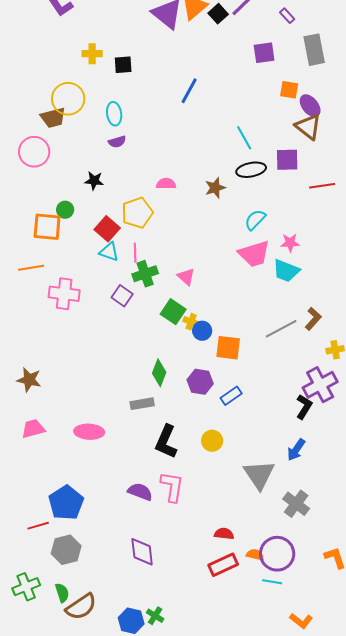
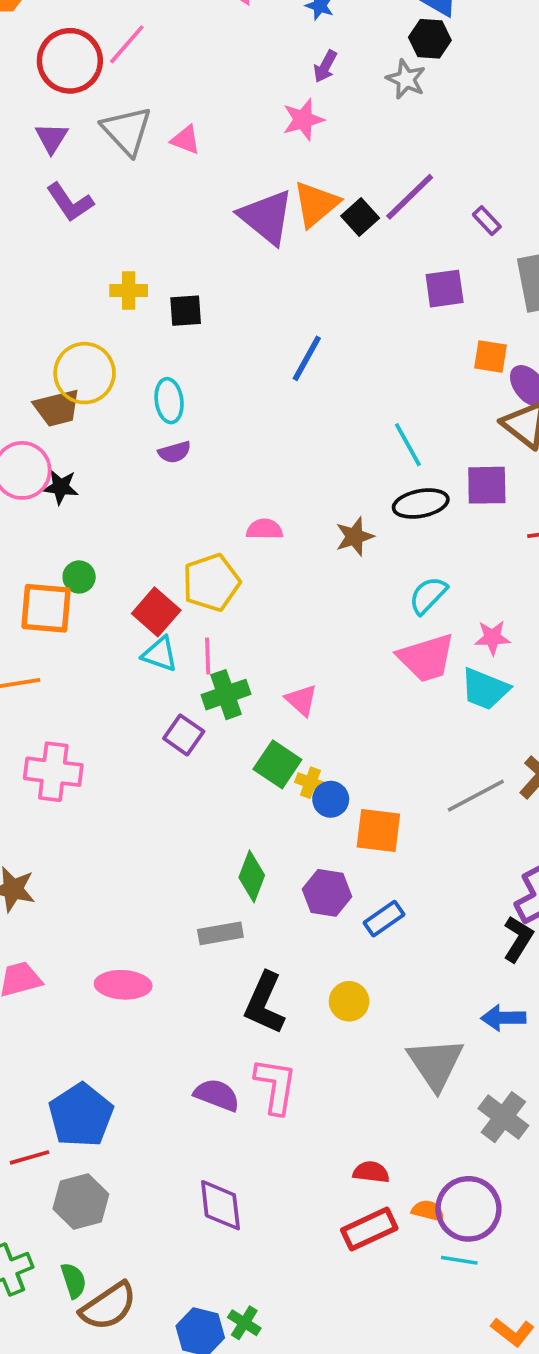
black star: (94, 181) -> (61, 487), moved
pink cross: (64, 294) -> (53, 772), moved
blue arrow: (296, 450) -> (503, 1018), turned 55

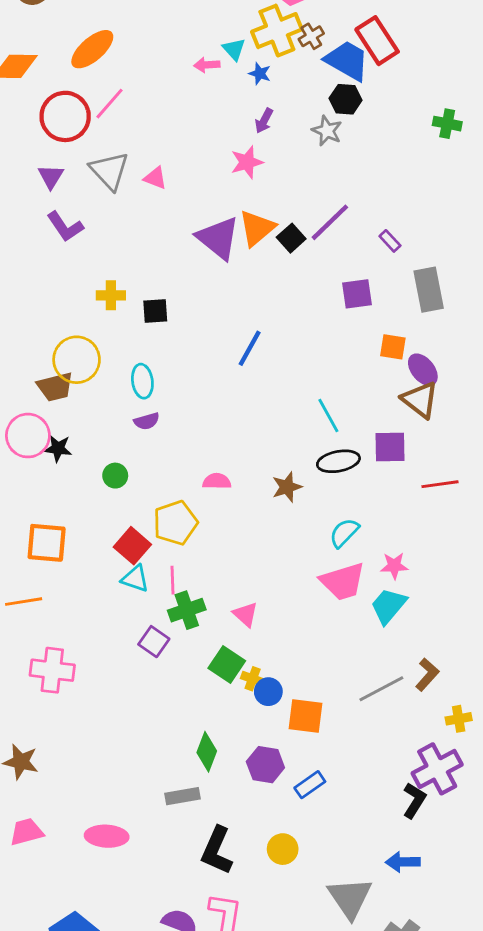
green circle: (79, 577) -> (115, 476), moved
cyan trapezoid: (485, 689) -> (389, 606), turned 108

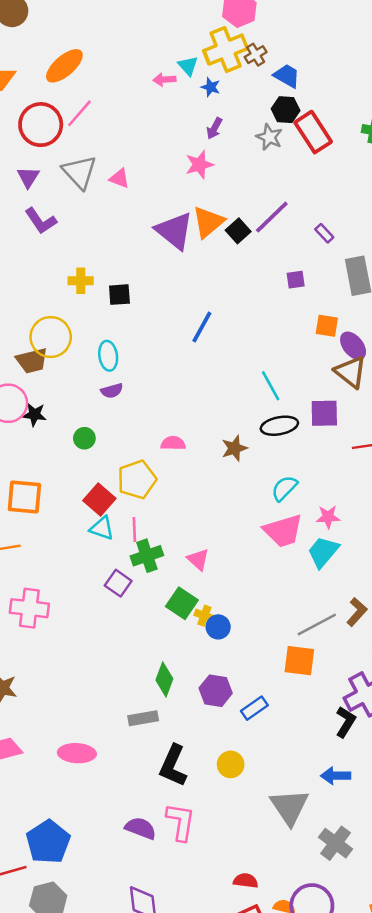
red rectangle: (377, 41) -> (313, 132), moved
blue trapezoid: (347, 61) -> (287, 76), size x0.7
purple square: (357, 294) -> (296, 280), size x0.7
orange square: (306, 716) -> (299, 661), moved

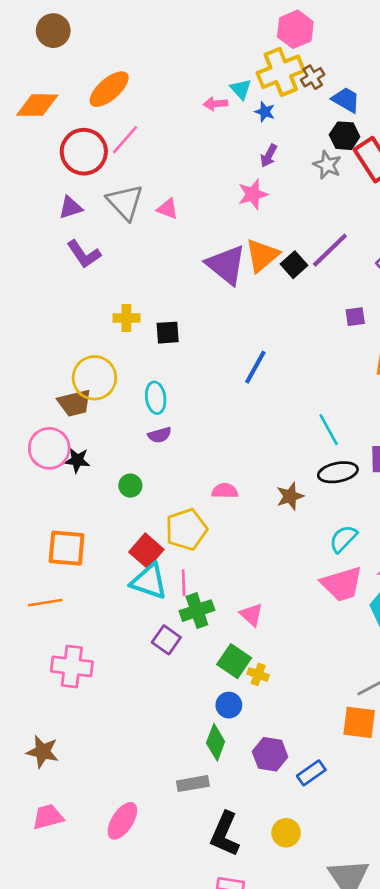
purple triangle: (28, 177) -> (71, 208), turned 40
cyan triangle: (102, 528) -> (149, 581), size x1.4
blue circle: (218, 627) -> (229, 705), moved
pink ellipse: (77, 753) -> (122, 821), turned -60

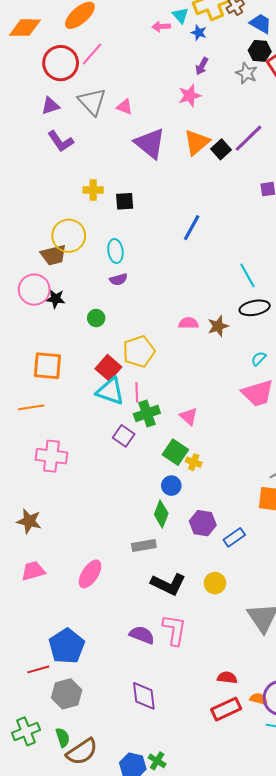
purple triangle: (226, 265) -> (150, 143), moved
pink semicircle: (225, 491) -> (189, 323), moved
cyan semicircle: (343, 539) -> (259, 359), size x0.7
black L-shape: (225, 834) -> (168, 584), turned -88

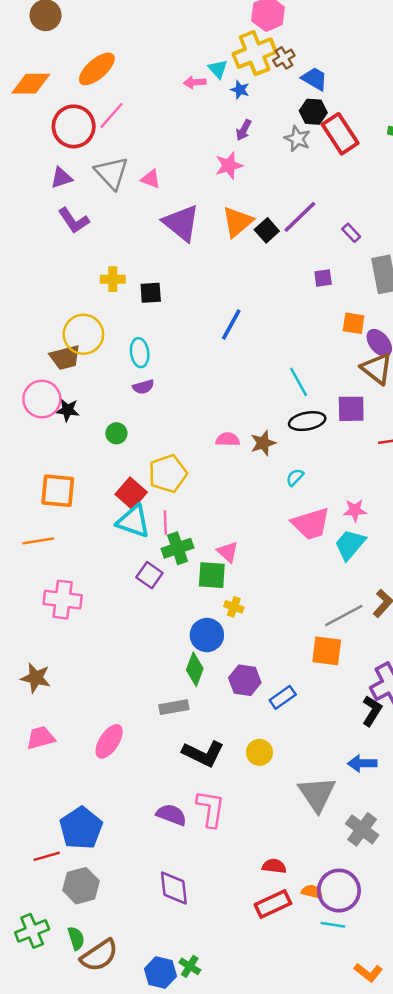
cyan semicircle: (259, 359) -> (295, 477), moved
green square: (175, 452) -> (212, 575), moved, turned -30
blue circle: (171, 486) -> (207, 635), size x1.4

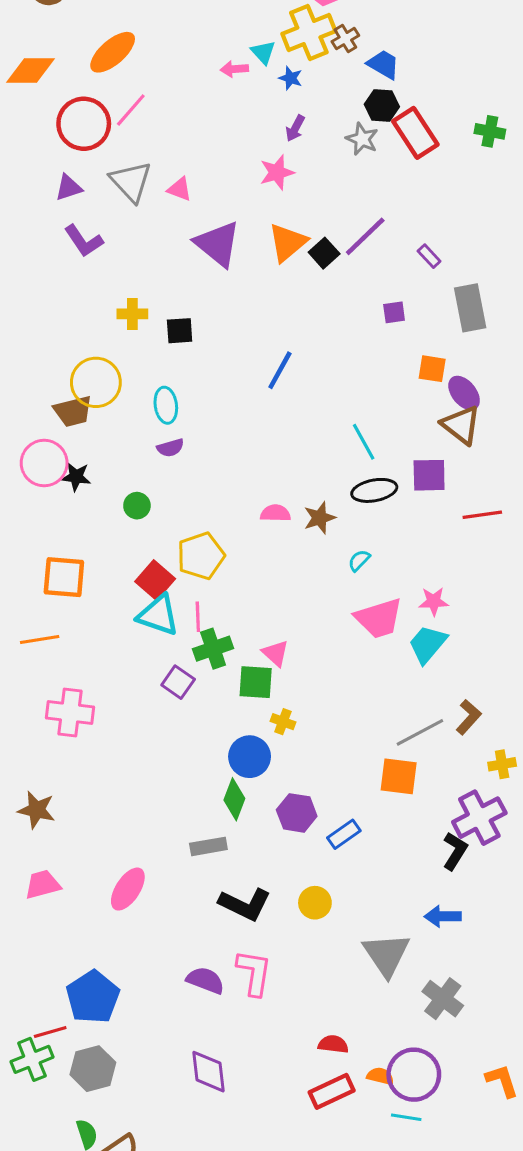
green cross: (32, 931) -> (32, 1059), moved

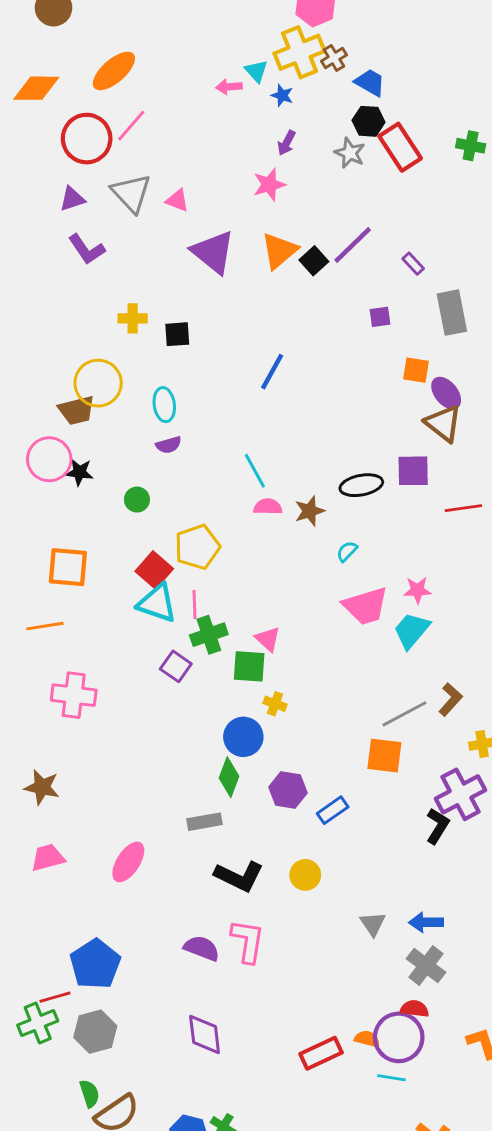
cyan line: (364, 442) -> (255, 471), moved
blue arrow: (443, 916) -> (426, 922), moved
gray triangle: (386, 954) -> (373, 924), size x0.6
red semicircle: (333, 1044) -> (415, 1009), moved

